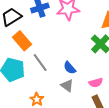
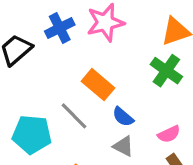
orange rectangle: (22, 41) -> (98, 85), moved

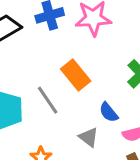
blue semicircle: (123, 117) -> (109, 112), moved

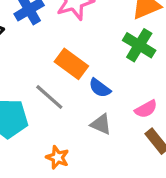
blue semicircle: (109, 112) -> (100, 88), moved

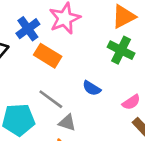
orange rectangle: (71, 64) -> (48, 56), moved
gray triangle: (101, 124) -> (67, 123), moved

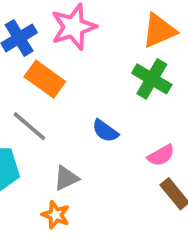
gray line: (51, 99) -> (29, 126), moved
gray triangle: (67, 123) -> (66, 178), turned -48

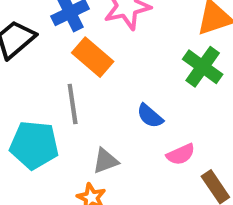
gray line: (29, 126) -> (73, 104), turned 36
pink semicircle: (161, 155) -> (181, 154), moved

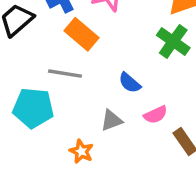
gray line: (73, 104) -> (65, 74), turned -72
gray triangle: (105, 161) -> (111, 120), moved

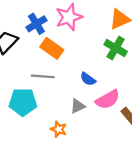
pink semicircle: (156, 115) -> (108, 100), size x1.5

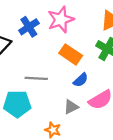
orange rectangle: (52, 48) -> (71, 54), moved
blue semicircle: (88, 79) -> (81, 80), turned -77

